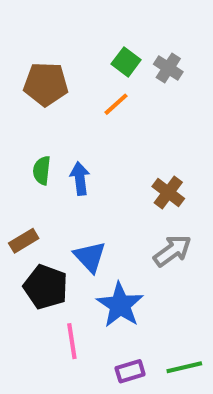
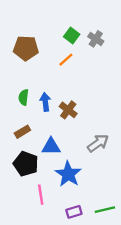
brown cross: (168, 193) -> (68, 110), moved
brown rectangle: (24, 241) -> (22, 132), moved
blue triangle: (90, 257) -> (51, 147), turned -48

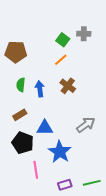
green square: (72, 36) -> (63, 40), moved
gray cross: (96, 39) -> (84, 34), turned -32
brown pentagon: (26, 48) -> (16, 52), moved
orange line: (66, 60) -> (61, 60), moved
brown cross: (68, 110) -> (68, 86), moved

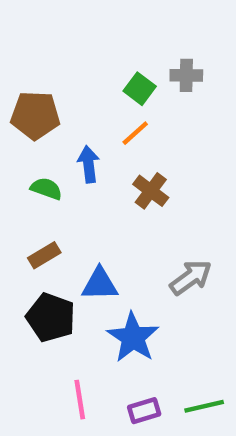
green semicircle: (21, 85) -> (46, 189), turned 104
blue arrow: (40, 89) -> (89, 164), moved
pink line: (36, 170) -> (80, 400), moved

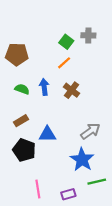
blue arrow: (89, 164) -> (44, 87), moved
blue star: (133, 337) -> (82, 160), moved
green line: (204, 406) -> (97, 182), moved

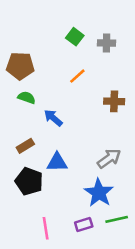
green square: (66, 42) -> (75, 37), moved
blue arrow: (44, 87) -> (53, 118), moved, turned -42
green semicircle: (22, 89) -> (27, 98), moved
brown cross: (72, 90) -> (114, 101), moved, turned -35
purple rectangle: (68, 194) -> (84, 224), moved

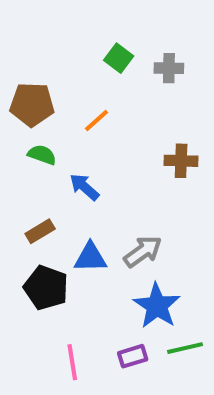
orange line: (77, 76) -> (96, 121), moved
gray arrow: (109, 158) -> (143, 251), moved

